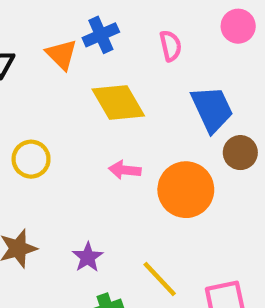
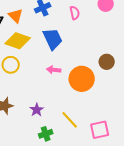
orange triangle: (62, 54) -> (16, 16), moved
yellow diamond: (118, 102) -> (18, 41), moved, turned -40
blue trapezoid: (212, 109) -> (53, 39), moved

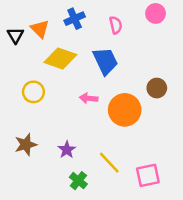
blue trapezoid: (53, 39) -> (105, 61), moved
yellow diamond: (18, 41) -> (60, 58), moved
green cross: (46, 134) -> (78, 181), turned -32

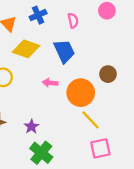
yellow line: (109, 163) -> (91, 120), moved
green cross: (78, 181) -> (41, 153), size x1.5

